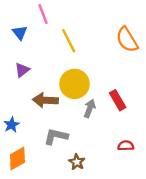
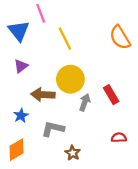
blue triangle: (20, 33) -> (19, 31), size x1.5
blue star: (12, 125) -> (21, 116), moved

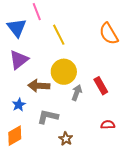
purple triangle: (21, 66) -> (19, 60), size x1.5

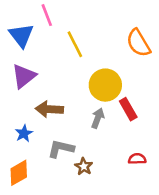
yellow circle: (64, 72) -> (105, 85), moved
brown star: (66, 139) -> (84, 166), moved

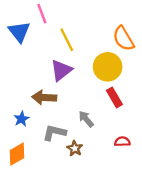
purple triangle: (24, 76) -> (61, 70), moved
yellow circle: (105, 85) -> (108, 67), moved
gray arrow: (98, 118) -> (86, 119), moved, turned -60

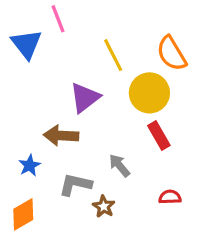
yellow line: (67, 40) -> (113, 55), moved

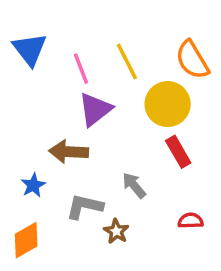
pink line: (58, 19) -> (81, 69), moved

